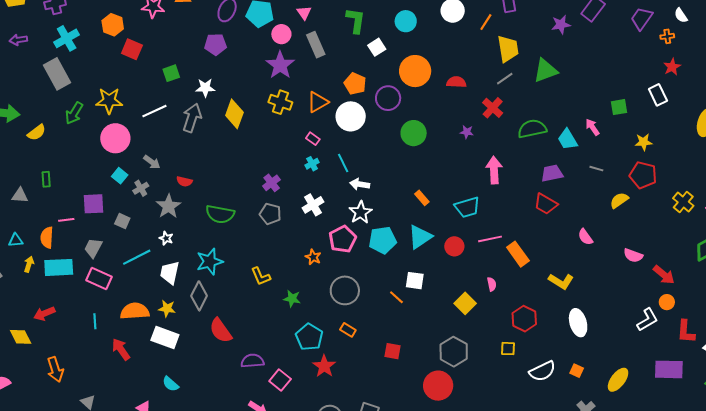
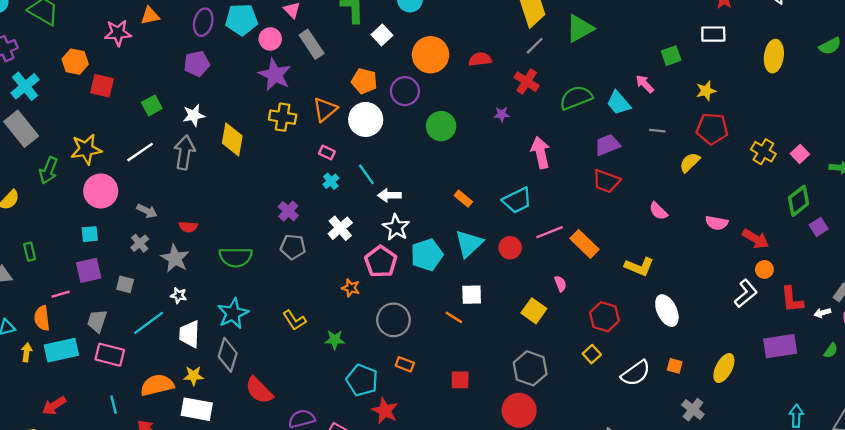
white rectangle: (658, 95) -> (713, 34), turned -55
cyan square: (120, 176) -> (90, 234), moved, turned -35
yellow square: (508, 349) -> (592, 354), turned -35

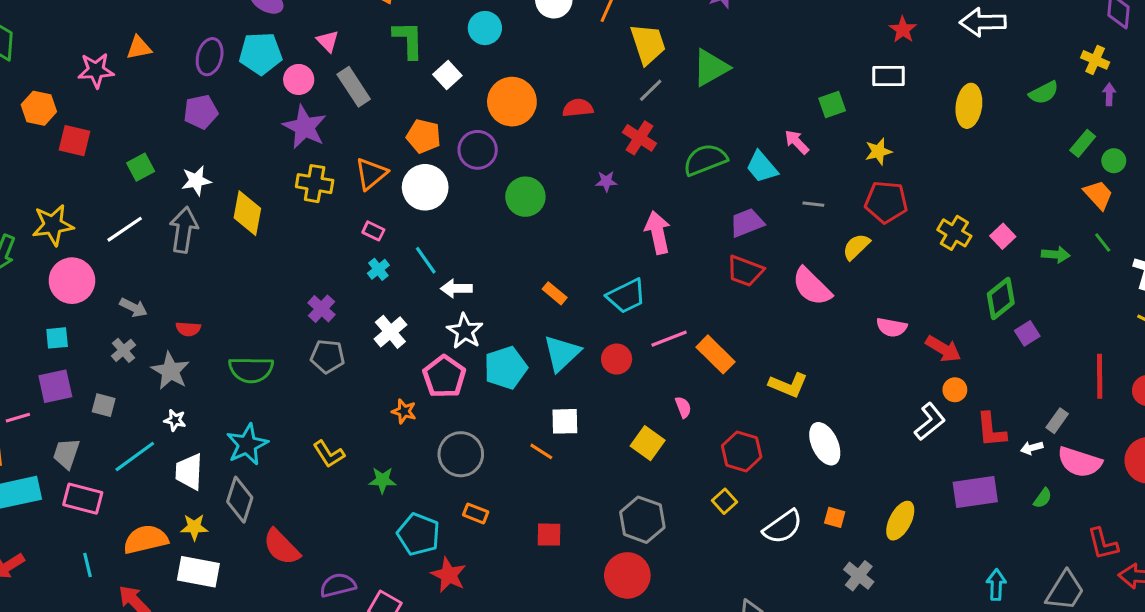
pink semicircle: (658, 211) -> (812, 287), moved, size x1.6

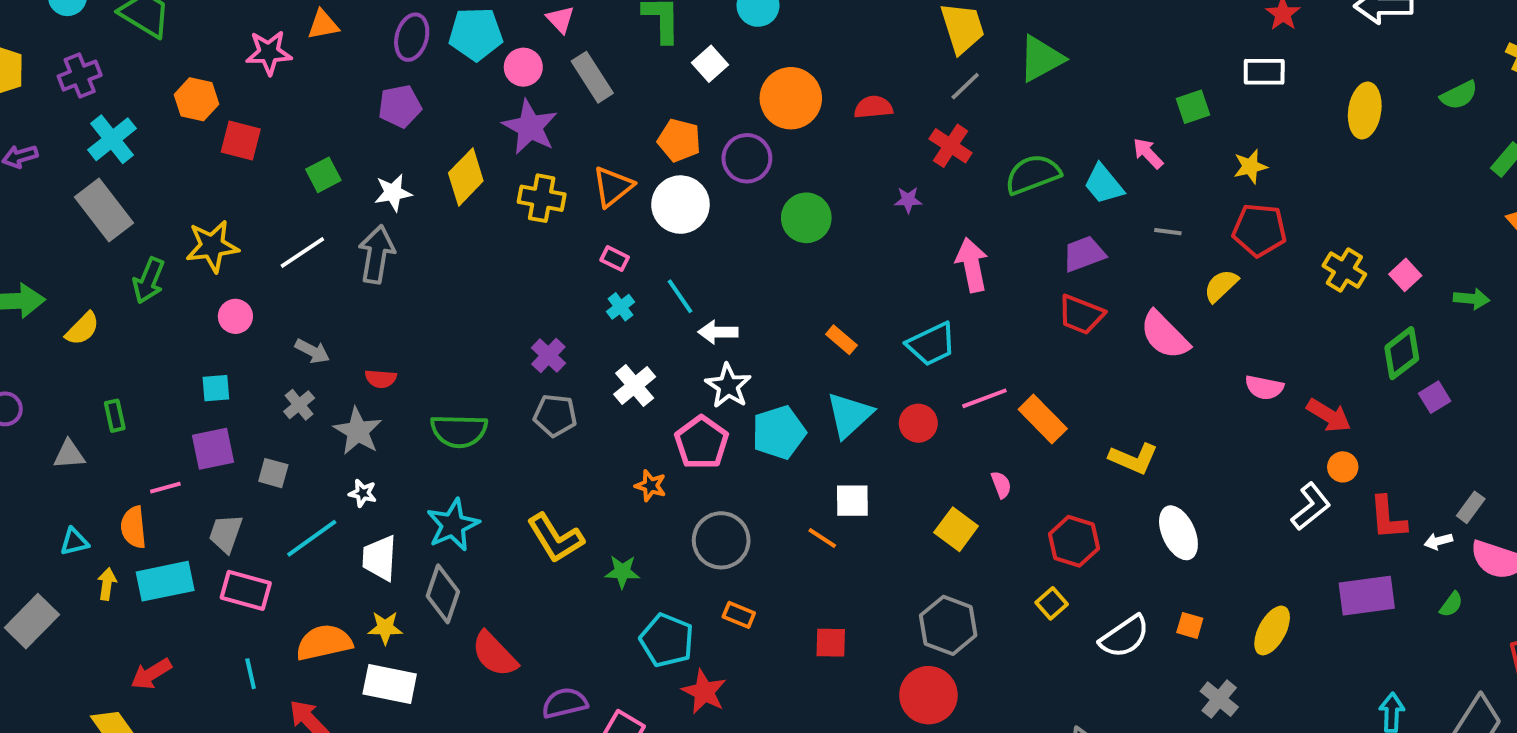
yellow diamond: (247, 213) -> (466, 177), moved, turned 33
pink circle: (72, 281) -> (235, 316), size x0.6
yellow L-shape: (329, 454) -> (555, 538), size x1.4

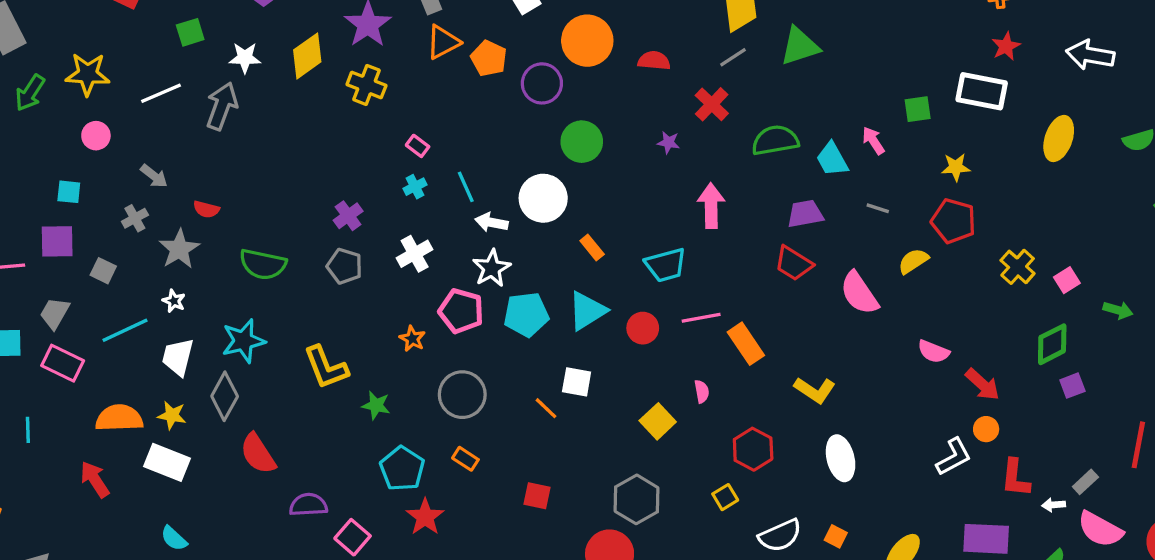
white rectangle: (1264, 72) -> (982, 91), size x1.4
orange triangle: (613, 187) -> (443, 42), moved
white circle: (680, 205) -> (543, 198), moved
pink pentagon: (702, 443) -> (461, 311), turned -30
cyan line: (251, 674) -> (28, 430), moved

